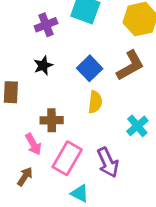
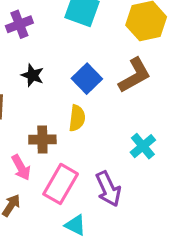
purple cross: (46, 25) -> (19, 24), moved
black star: (43, 65) -> (33, 75), turned -30
yellow semicircle: (95, 102) -> (77, 118), moved

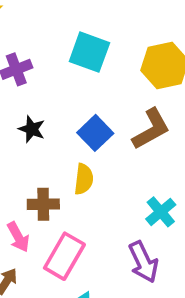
purple arrow: (108, 189) -> (143, 262), moved

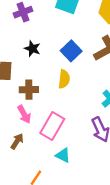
brown cross: (43, 204) -> (29, 90), moved

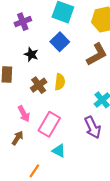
blue square: (71, 51) -> (60, 42), moved
brown cross: (29, 90) -> (39, 85), moved, turned -35

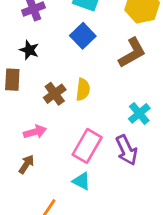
black star: (31, 54) -> (29, 50), moved
pink arrow: (24, 114) -> (35, 132), turned -77
pink rectangle: (49, 124) -> (87, 146), moved

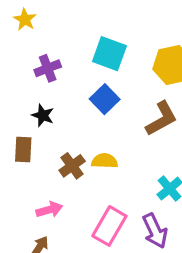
yellow semicircle: (83, 89) -> (105, 161), turned -95

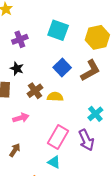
blue square: (105, 99) -> (62, 68), moved
brown cross: (72, 166) -> (35, 91), moved
pink arrow: (49, 210) -> (21, 118), moved

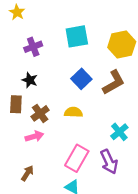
cyan square: (58, 30) -> (77, 36), turned -30
brown cross: (35, 91) -> (40, 113), moved

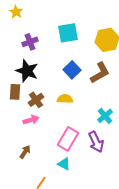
black star: (30, 80) -> (27, 71), size x1.6

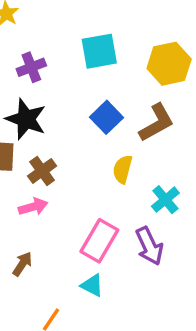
yellow semicircle: (65, 99) -> (123, 169), moved, turned -77

